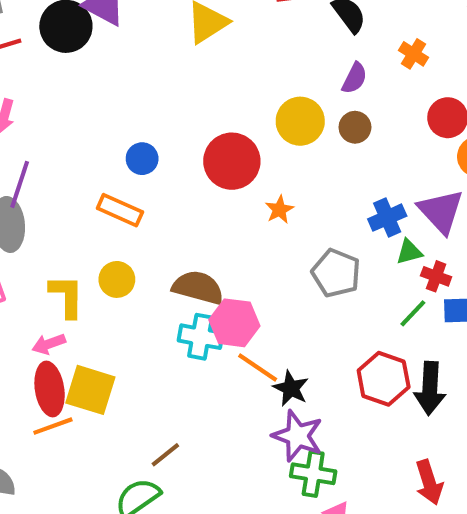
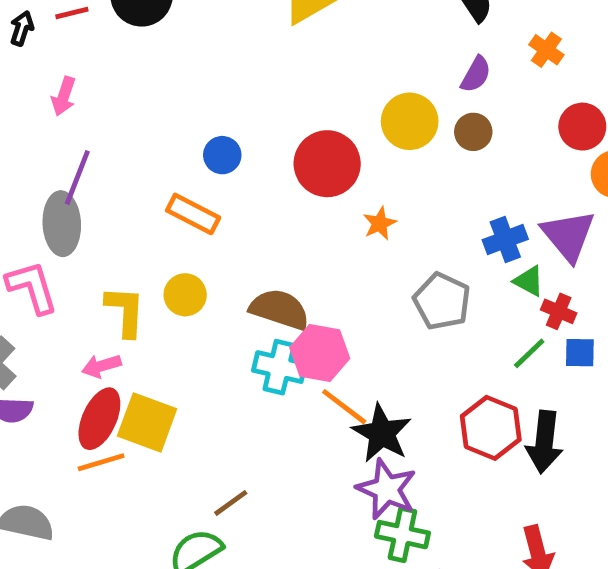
green triangle: (409, 252) -> (529, 281), turned 40
black star: (291, 388) -> (382, 433), size x1.4
red ellipse: (50, 389) -> (99, 419), turned 30

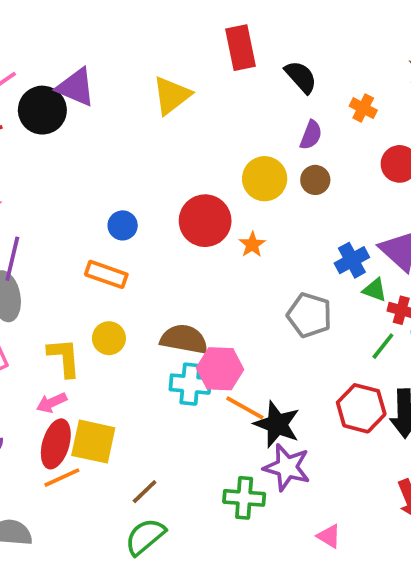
orange star: (380, 223) -> (252, 245), moved
brown line: (231, 503) -> (145, 492), moved
green cross: (402, 535) -> (244, 498), moved

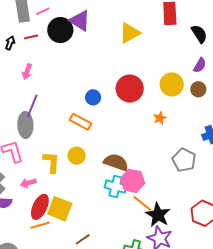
red circle: (205, 221) -> (130, 89), moved
pink arrow: (52, 403) -> (28, 183), moved

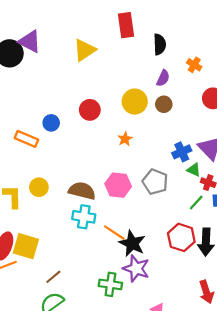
black semicircle: (199, 34) -> (160, 44), turned 36
red circle: (130, 89) -> (90, 110), size x0.7
orange rectangle: (80, 122) -> (26, 139), moved
pink hexagon: (133, 181) -> (118, 185), moved

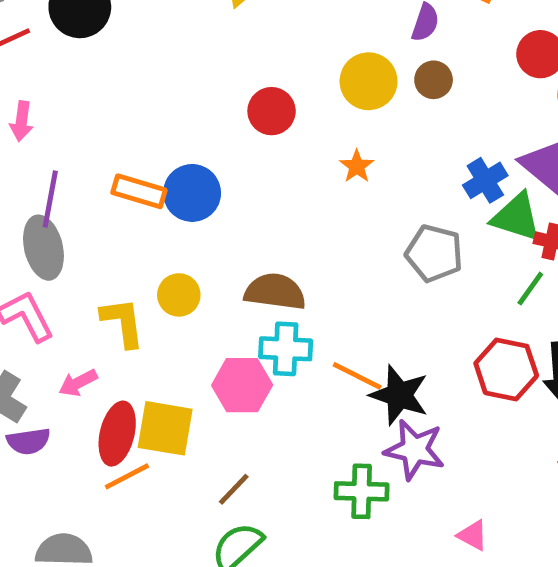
blue circle: (51, 123) -> (192, 193), moved, size x1.5
green triangle: (194, 170) -> (516, 217), size x1.6
pink hexagon: (118, 185) -> (242, 385), moved

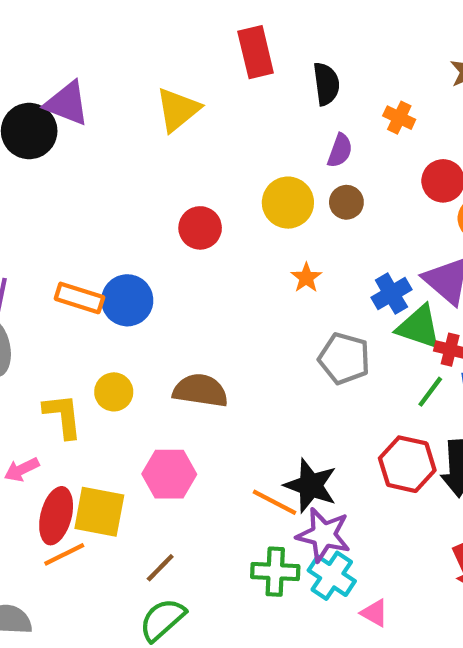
orange star: (357, 166) -> (306, 278), moved
cyan cross: (286, 349) -> (332, 576), moved, turned 30
orange line: (357, 376) -> (274, 502), moved

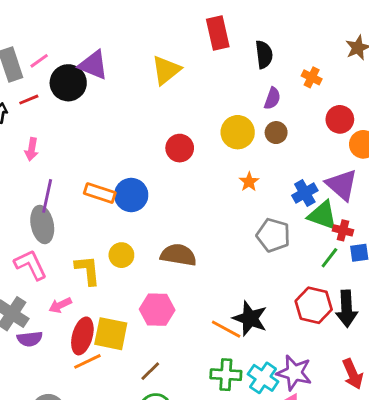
purple star: (324, 535) -> (294, 373), moved

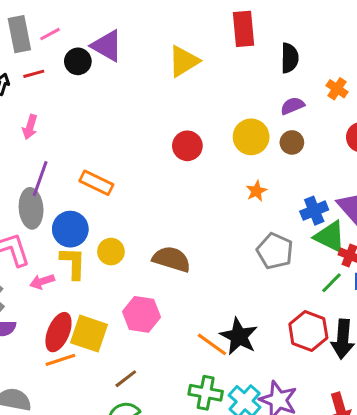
black circle: (68, 83) -> (78, 61), size x0.7
purple semicircle: (272, 98) -> (292, 106), turned -140
blue circle: (131, 195) -> (70, 229), moved
pink arrow: (60, 305) -> (42, 281), moved

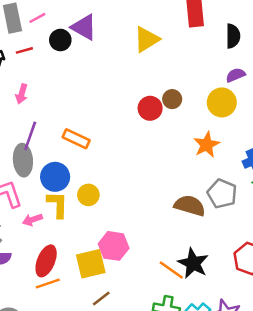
yellow circle: (251, 137) -> (222, 102), moved
brown circle: (292, 142) -> (172, 99), moved
orange star: (256, 191) -> (207, 145), size x1.5
brown semicircle: (171, 259) -> (190, 206), moved
yellow square: (89, 334) -> (91, 264), moved, turned -32

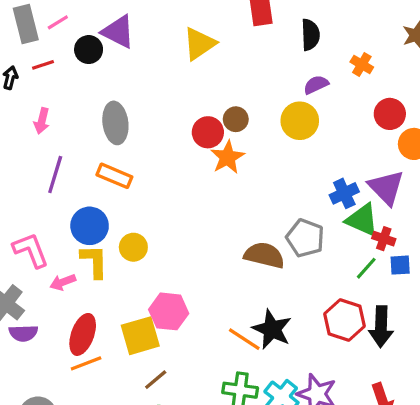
orange star: (207, 145) -> (227, 157), moved
gray ellipse: (23, 160) -> (115, 123), moved

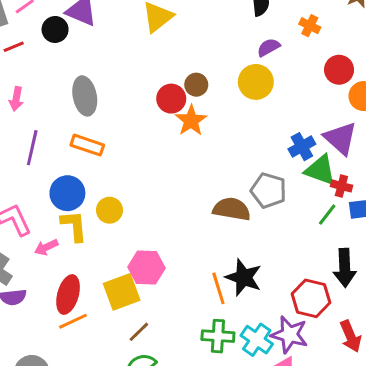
red hexagon: (344, 320) -> (311, 298), moved
orange line: (244, 339) -> (218, 288), turned 44

